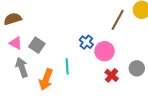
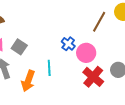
red cross: (112, 75) -> (93, 77), size x1.5

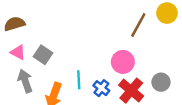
blue cross: (68, 44) -> (101, 88), moved

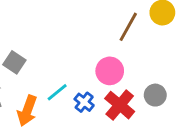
cyan line: (79, 80) -> (57, 92), turned 54

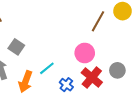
blue cross: (84, 102) -> (66, 85), moved

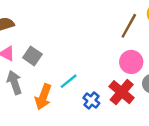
pink circle: (85, 53) -> (131, 62), moved

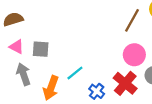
gray square: (32, 56) -> (41, 49), turned -30

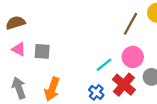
cyan line: (75, 73) -> (104, 65), moved
gray arrow: (23, 74) -> (19, 88), moved

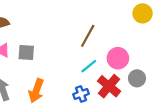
brown line: (131, 24) -> (88, 36), moved
blue cross: (96, 92) -> (81, 94), turned 32

